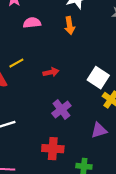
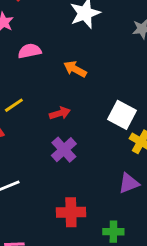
orange arrow: (70, 26) -> (75, 69), moved, turned 133
purple cross: (61, 110) -> (64, 150), moved

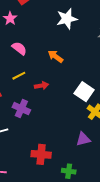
pink semicircle: (30, 51) -> (19, 48), moved, turned 42
yellow line: (14, 105) -> (19, 76), moved
purple cross: (64, 150) -> (21, 109), moved, turned -30

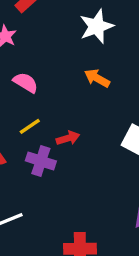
orange arrow: (55, 56) -> (97, 78), moved
purple cross: (21, 109) -> (41, 161), moved

